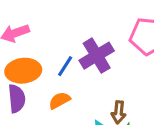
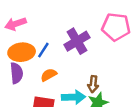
blue line: (65, 66) -> (43, 50), moved

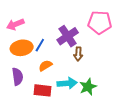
purple semicircle: (16, 73) -> (17, 77), moved
brown arrow: (93, 84) -> (78, 54), moved

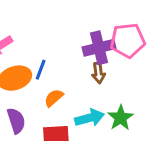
pink pentagon: (100, 22) -> (128, 40), moved
purple cross: (68, 36) -> (99, 48), moved, turned 30

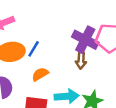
purple cross: (99, 48) -> (85, 40), turned 30

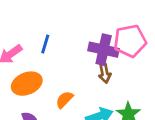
blue line: (34, 49) -> (45, 44), moved

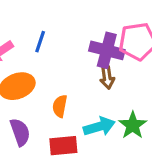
orange semicircle: (64, 100) -> (60, 106), turned -36

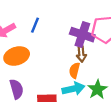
orange semicircle: (60, 106) -> (74, 70), moved

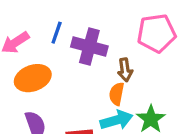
purple cross: (82, 35) -> (89, 46), moved

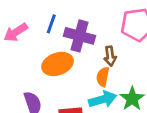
orange ellipse: (33, 78) -> (58, 64), moved

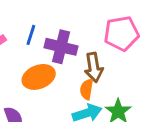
brown arrow: (110, 56) -> (94, 67), size x1.4

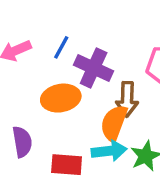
orange semicircle: (87, 89) -> (114, 123), size x1.5

